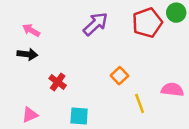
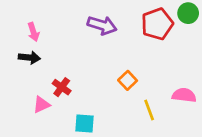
purple arrow: (95, 24) -> (102, 25), turned 60
pink arrow: (31, 30) -> (33, 32), turned -138
pink triangle: (30, 115) -> (41, 105), moved

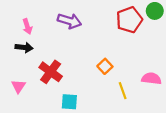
purple arrow: (102, 25) -> (69, 21), moved
red cross: (62, 87) -> (51, 72), size x1.5
pink triangle: (41, 105) -> (18, 86), moved, turned -32

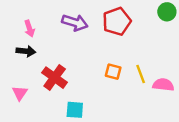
red pentagon: (129, 20) -> (117, 21), moved
orange square: (105, 66) -> (113, 72), turned -32
yellow line: (123, 91) -> (141, 74), moved

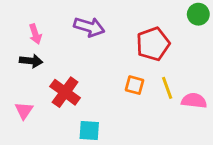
red pentagon: (117, 21) -> (153, 44), moved

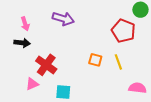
red pentagon: (153, 44) -> (123, 31), moved, turned -30
pink semicircle: (194, 101) -> (137, 88), moved
pink triangle: (24, 111) -> (32, 84), moved, turned 32

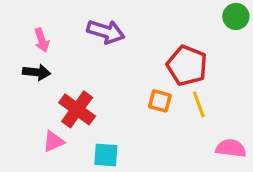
red pentagon: (123, 31) -> (187, 65), moved

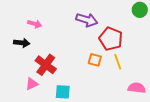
purple arrow: (106, 32) -> (87, 20), moved
pink arrow: (42, 40) -> (35, 24), moved, turned -56

